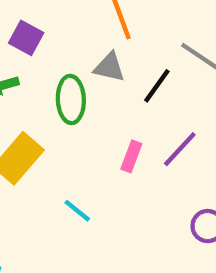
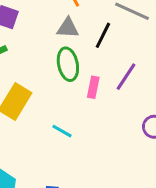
green ellipse: (71, 99) -> (68, 64), moved

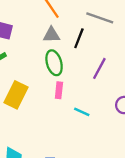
pink rectangle: (93, 87) -> (59, 90), moved
cyan line: (62, 131) -> (82, 112), moved

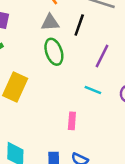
pink rectangle: (59, 90) -> (72, 121), moved
cyan line: (82, 112) -> (93, 90), moved

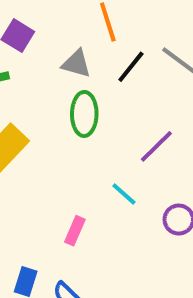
gray triangle: (50, 22) -> (76, 64), moved
black line: (79, 25) -> (131, 67), moved

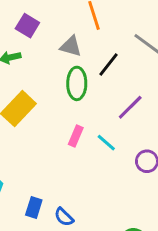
black line: (131, 67) -> (109, 65), moved
pink rectangle: (75, 231) -> (76, 136), moved

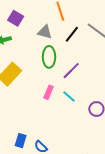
black line: (109, 65) -> (72, 34), moved
purple line: (130, 107) -> (71, 71), moved

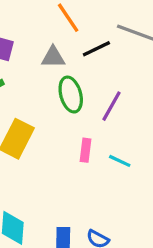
black line: (72, 34) -> (96, 49), turned 42
cyan line: (69, 97) -> (120, 161), moved

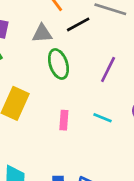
purple line: (111, 106) -> (108, 69), moved
pink rectangle: (86, 150) -> (64, 120), moved

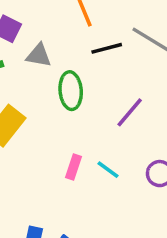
gray triangle: (42, 33) -> (39, 55), moved
pink rectangle: (64, 120) -> (74, 167), moved

